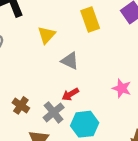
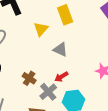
yellow rectangle: (90, 20) -> (65, 15), moved
brown cross: (21, 105) -> (29, 78), moved

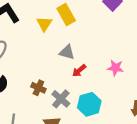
yellow triangle: (41, 29) -> (44, 24), moved
red arrow: (61, 77) -> (79, 71), moved

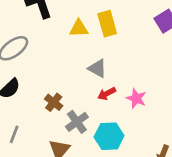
yellow triangle: (44, 24) -> (79, 28), turned 42
pink star: (115, 68) -> (136, 98), moved

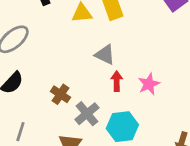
red arrow: (107, 94) -> (117, 81), turned 120
pink star: (136, 98) -> (149, 84), turned 30

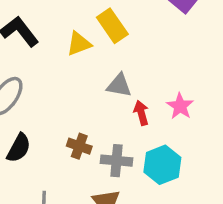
gray cross: (87, 114) -> (116, 161), turned -30

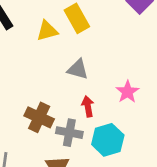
red arrow: (141, 113) -> (88, 106), moved
brown cross: (79, 146) -> (39, 117), size x1.4

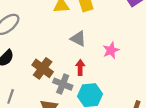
pink star: (127, 92) -> (111, 50), moved

